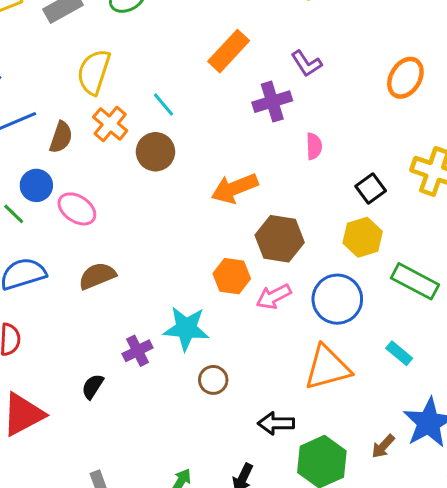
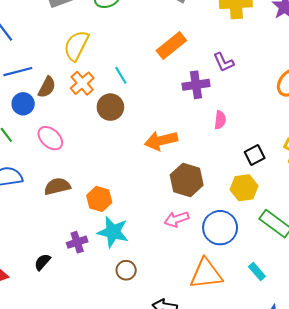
blue circle: (36, 185) -> (23, 104), moved
orange hexagon: (232, 276) -> (99, 199), moved

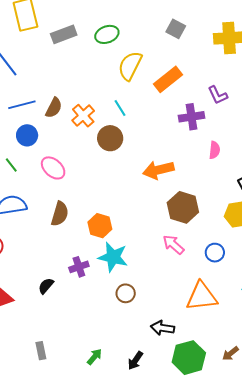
yellow semicircle: (76, 46) -> (130, 66), moved
brown semicircle: (47, 87) -> (54, 108), moved
brown semicircle: (57, 186) -> (60, 214), turned 120
pink arrow: (177, 219) -> (173, 245), turned 60
blue circle: (220, 228) -> (215, 253), size x0.6

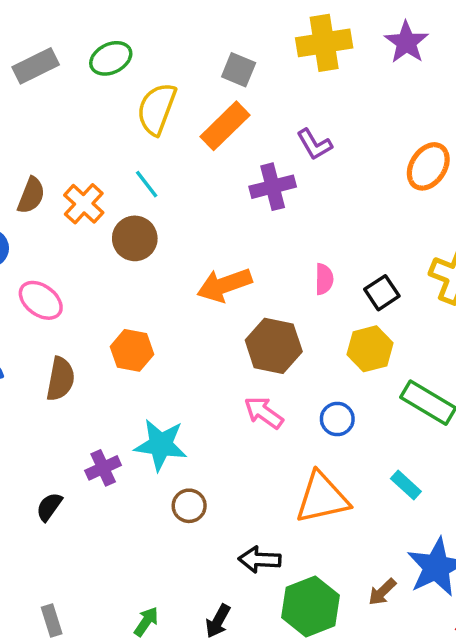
gray square: (176, 29) -> (239, 70), moved
pink semicircle: (214, 150) -> (324, 279), moved
orange hexagon: (100, 226) -> (132, 350), moved

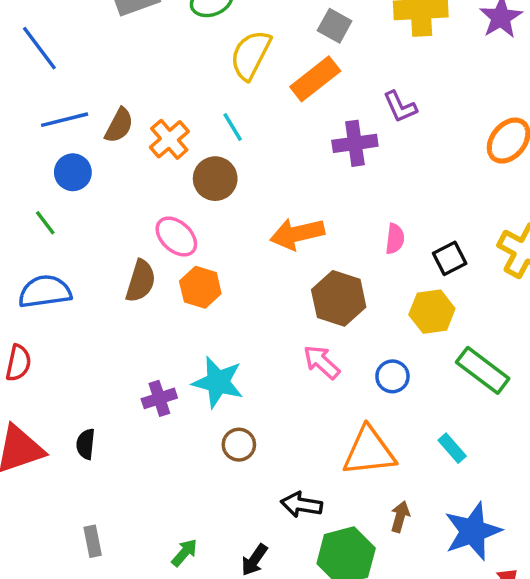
pink ellipse: (41, 300) -> (176, 237), moved
brown semicircle: (60, 379) -> (141, 281), moved
black semicircle: (49, 507) -> (86, 444), moved, turned -36
brown arrow: (382, 592) -> (400, 517), moved, turned 144

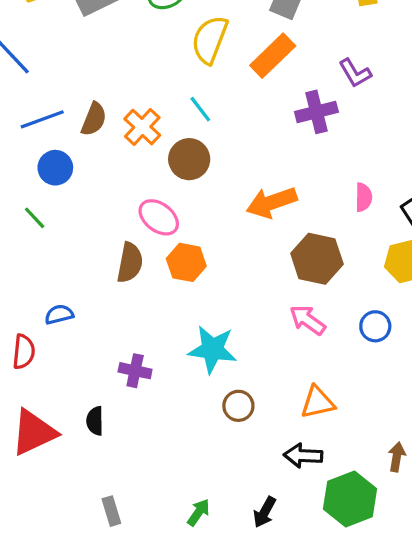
blue semicircle: (45, 292) -> (59, 314), moved, size x0.6
purple cross: (159, 398) -> (135, 371), moved, turned 36
orange triangle: (369, 451) -> (317, 402), moved, size x0.7

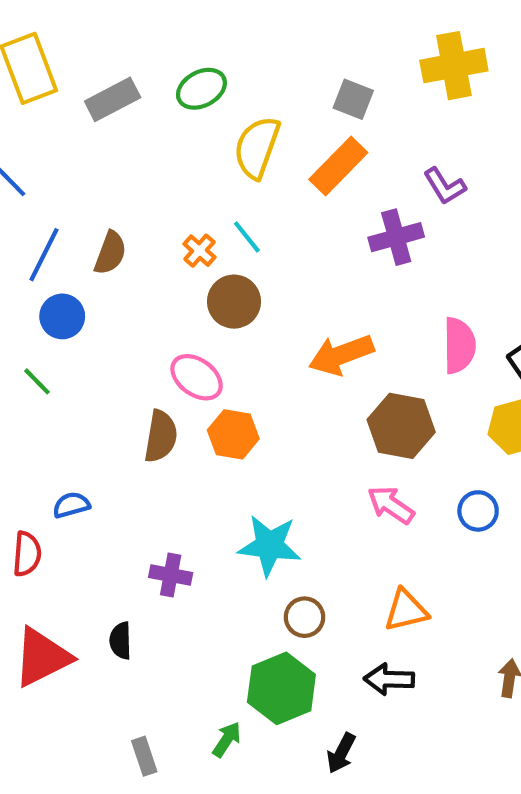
blue line: (42, 119) -> (44, 255), turned -42
orange cross: (142, 127) -> (199, 251), moved, size x0.7
pink semicircle: (364, 197) -> (459, 345), size x1.5
green hexagon: (350, 499) -> (281, 688), moved
green arrow: (198, 512) -> (227, 740), moved

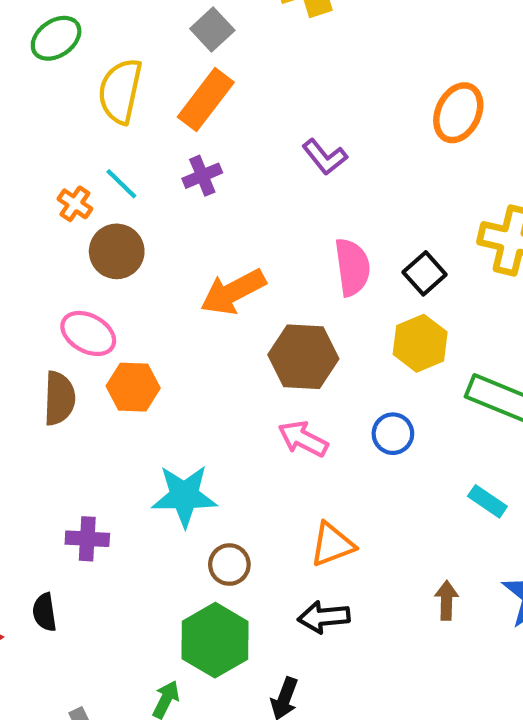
gray square: (353, 99) -> (212, 29), turned 33
purple L-shape: (445, 186) -> (325, 157), moved
purple cross: (396, 237) -> (202, 176), moved, size x0.7

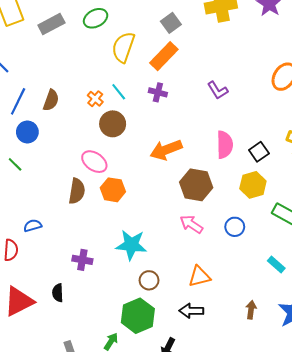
purple cross: (202, 176) -> (158, 92), turned 30

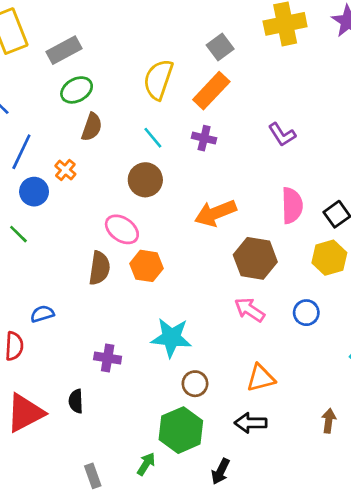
green ellipse: (96, 18) -> (77, 90), moved
orange cross: (95, 99) -> (65, 170), moved
brown semicircle: (51, 100) -> (92, 127), moved

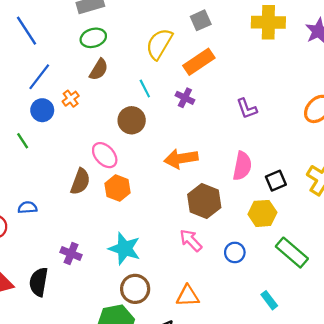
gray square: (220, 47) -> (201, 20), moved
brown circle: (195, 384) -> (135, 289), size x1.4
black semicircle: (76, 401) -> (39, 282), size x1.5

